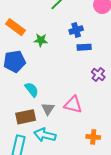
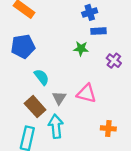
green star: (41, 40) -> (81, 49), moved
brown rectangle: (26, 117) -> (35, 107), turned 60
cyan arrow: (45, 135) -> (56, 126), turned 70

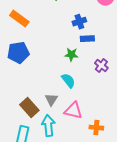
cyan semicircle: (42, 77) -> (68, 81), moved
pink triangle: (86, 93) -> (73, 111), moved

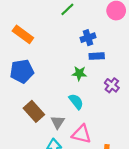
brown rectangle: (29, 108) -> (34, 111), moved

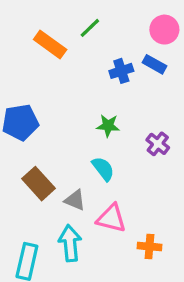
orange rectangle: (23, 34) -> (50, 44), moved
blue rectangle: (97, 56) -> (154, 64), moved, turned 32
gray triangle: (58, 122) -> (75, 200), turned -40

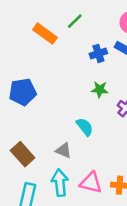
green star: (108, 126) -> (100, 90), moved
brown rectangle: (39, 184) -> (23, 154), moved
pink triangle: (111, 218) -> (91, 183), moved

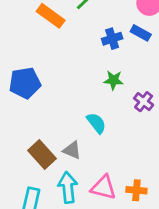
brown rectangle: (23, 154) -> (42, 154), moved

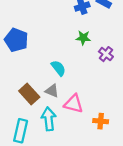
blue pentagon: (25, 83) -> (16, 40), turned 30
cyan semicircle: (96, 123) -> (58, 68), moved
pink triangle: (104, 187) -> (74, 104), moved

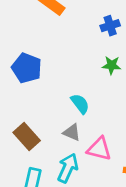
brown rectangle: (29, 94) -> (27, 136), moved
cyan arrow: (49, 119) -> (68, 168), turned 30

